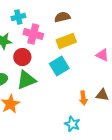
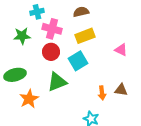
red circle: (22, 57) -> (51, 52), moved
green triangle: (26, 80) -> (57, 82), moved

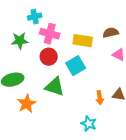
brown semicircle: (81, 12) -> (111, 33), moved
yellow rectangle: (85, 36) -> (83, 41), turned 30
green triangle: (57, 82) -> (55, 87), turned 40

